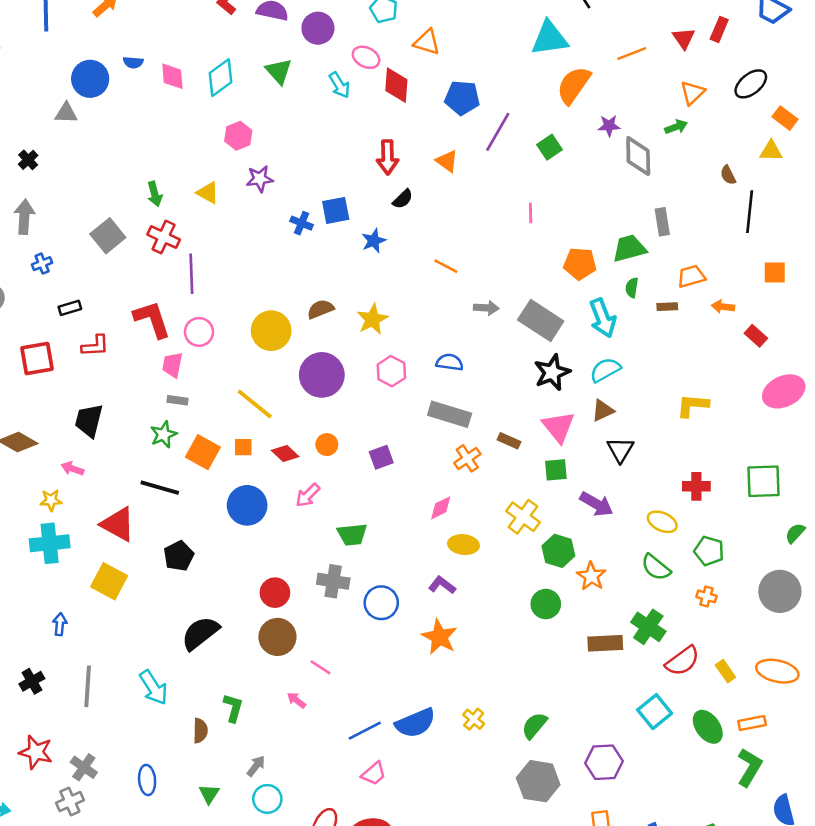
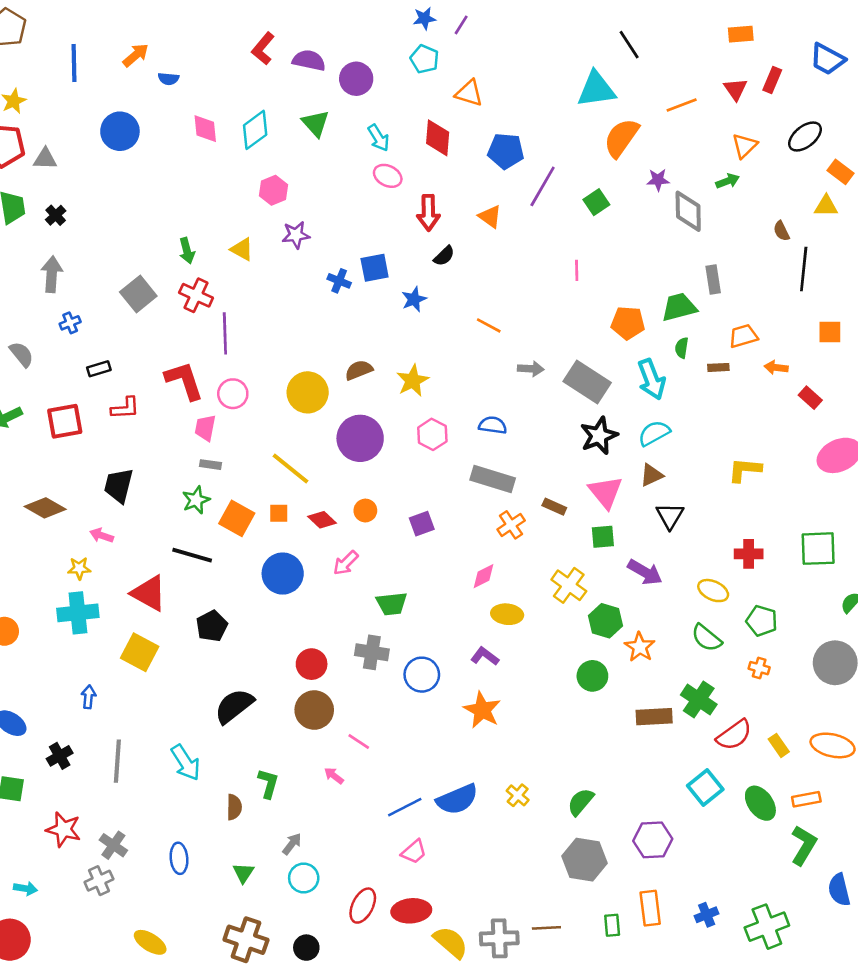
pink ellipse: (366, 57) -> (388, 176), moved
blue semicircle: (133, 62) -> (169, 79), moved
gray triangle: (66, 113) -> (45, 159), moved

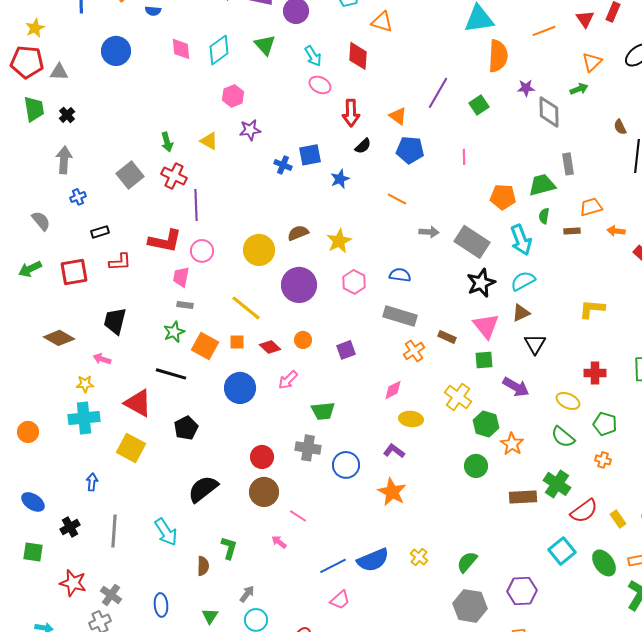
orange semicircle: (621, 138) -> (498, 56), turned 148
blue pentagon: (506, 151) -> (410, 150), moved
red L-shape: (184, 381) -> (165, 241), turned 120

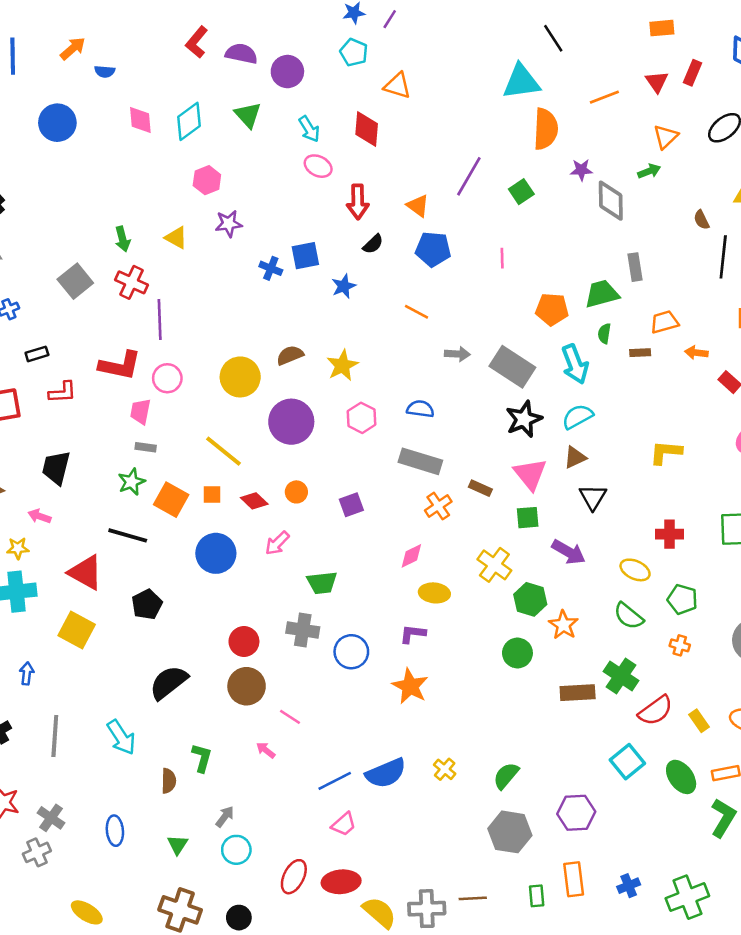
purple L-shape: (394, 451) -> (413, 634), turned -30

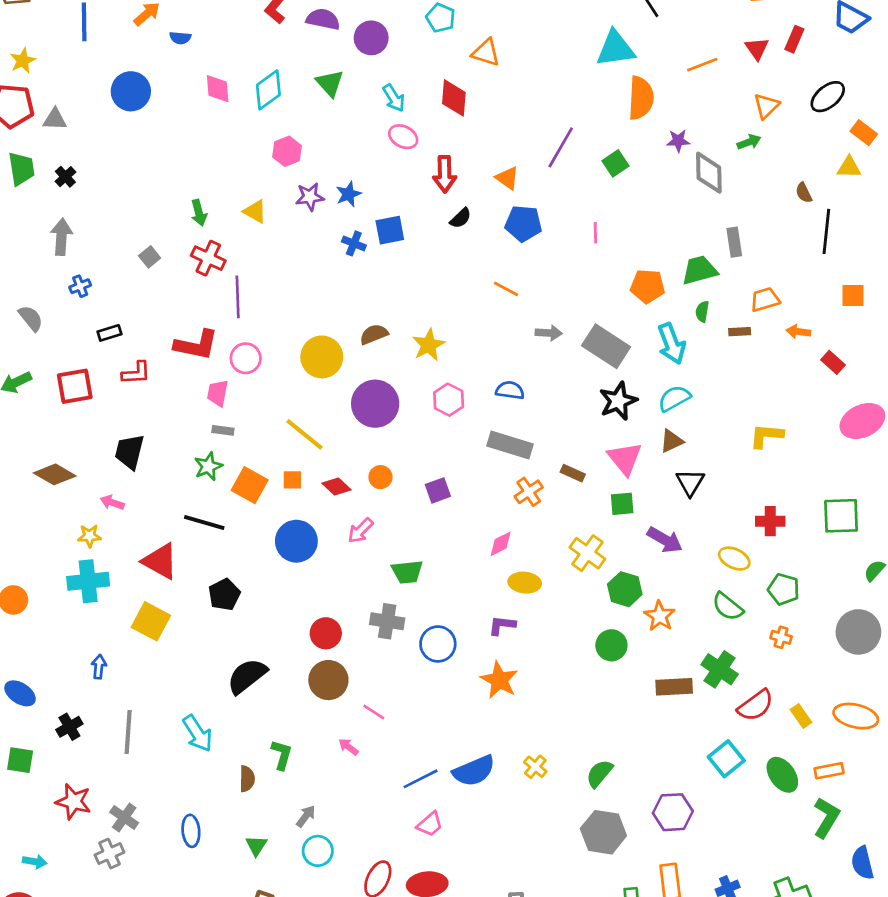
gray square: (75, 281) -> (150, 257), size x0.6
blue star: (344, 286) -> (348, 194), moved

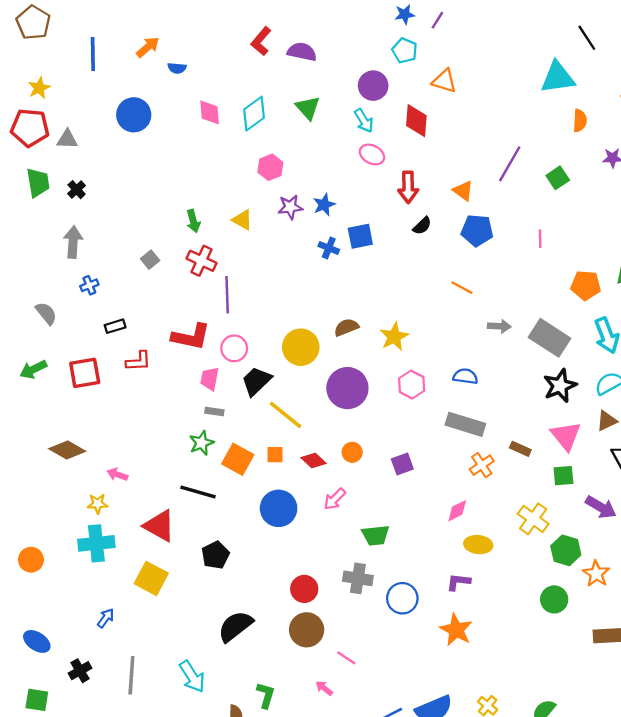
purple circle: (371, 38) -> (373, 86), moved
orange semicircle: (641, 98) -> (580, 121), size x0.6
black trapezoid: (130, 452) -> (256, 381), moved, turned 32
blue arrow: (99, 667) -> (106, 618), turned 30

